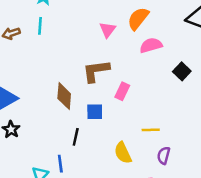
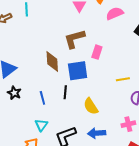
blue square: (95, 112) -> (78, 71), size x1.5
yellow semicircle: (123, 153) -> (91, 106), moved
blue line: (60, 164) -> (42, 98), moved

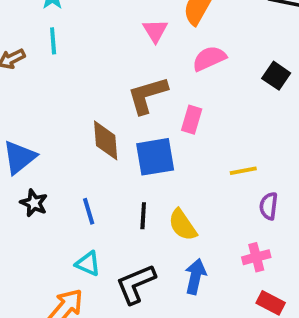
pink semicircle: (115, 13) -> (209, 58), moved
black line: (65, 92) -> (143, 216), moved
cyan triangle: (41, 125) -> (88, 264), turned -40
blue arrow: (97, 133) -> (195, 276), turned 108

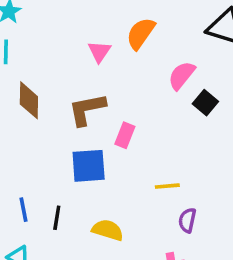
pink semicircle: (209, 58) -> (182, 75), moved, turned -32
brown diamond: (106, 140) -> (29, 100), moved
black line: (143, 216) -> (57, 218), moved
yellow semicircle: (183, 225) -> (108, 230), turned 136

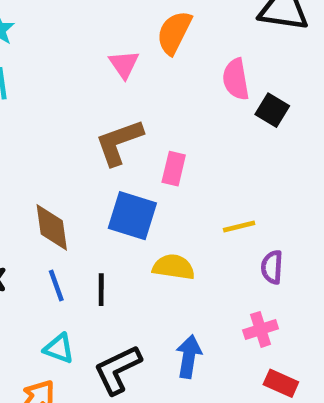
pink semicircle: (182, 75) -> (236, 79), turned -40
brown diamond: (29, 100) -> (52, 227), moved
blue square: (89, 166) -> (132, 216), turned 30
yellow semicircle: (108, 230) -> (174, 267), moved

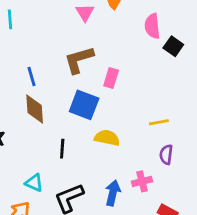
yellow line: (239, 226) -> (159, 122), moved
purple semicircle: (272, 267) -> (166, 155), moved
blue line: (56, 285) -> (31, 76), moved
pink cross: (261, 329) -> (142, 181), moved

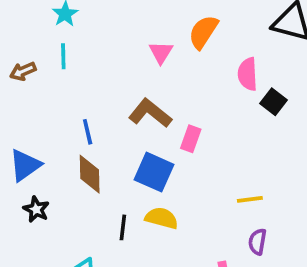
brown L-shape: (79, 60) -> (150, 113), turned 52
yellow semicircle: (107, 138) -> (162, 218), moved

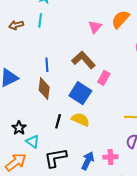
black star: (36, 209) -> (19, 128), moved

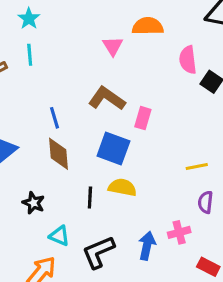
orange semicircle: (120, 19) -> (148, 26), turned 60
black star: (19, 128) -> (33, 203), moved

